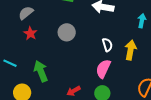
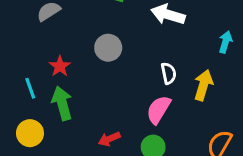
red star: (30, 33) -> (60, 66), moved
cyan line: (10, 63) -> (30, 88), moved, turned 40

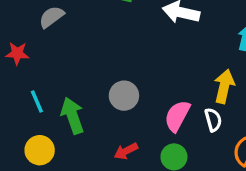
gray circle: (108, 48) -> (124, 96), moved
red star: (60, 66) -> (17, 53), moved, turned -30
white semicircle: (169, 73) -> (213, 120), moved

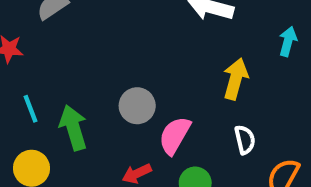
yellow arrow: (224, 86) -> (236, 79), moved
pink semicircle: (177, 116) -> (175, 135), moved

